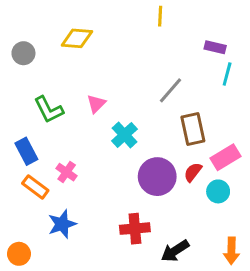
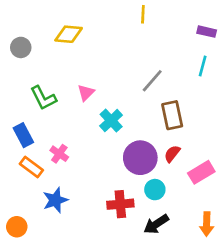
purple rectangle: (215, 47) -> (207, 32), moved
pink rectangle: (226, 157) -> (201, 172), moved
cyan circle: (218, 191) -> (155, 190), moved

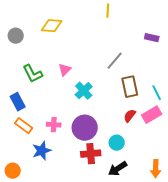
purple rectangle: (207, 32) -> (152, 38), moved
cyan line: (203, 66) -> (157, 93), moved, turned -42
pink cross: (59, 154) -> (54, 125), moved, turned -32
purple circle: (140, 158) -> (85, 128), moved
pink rectangle: (201, 172) -> (152, 115), moved

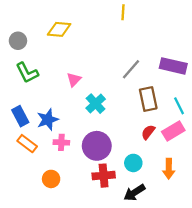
purple rectangle: (152, 38) -> (173, 66), moved, size x1.6
green L-shape: (33, 74) -> (27, 73), moved
blue star: (42, 151) -> (48, 120), moved
orange arrow: (156, 169) -> (169, 169), moved
orange circle: (13, 171) -> (51, 179), moved

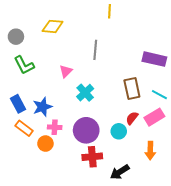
gray line: (131, 69) -> (95, 50), moved, turned -36
cyan line: (179, 106) -> (159, 95), turned -35
cyan circle: (133, 163) -> (119, 131), moved
orange circle: (51, 179) -> (45, 144), moved

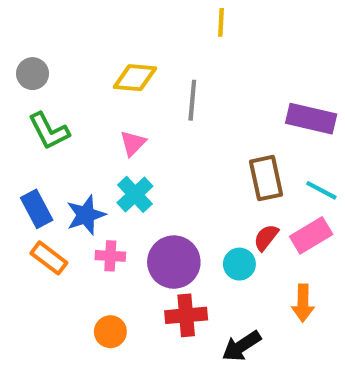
yellow diamond: (53, 26) -> (135, 78), moved
cyan cross: (85, 93) -> (135, 194), moved
orange circle: (45, 144) -> (110, 332), moved

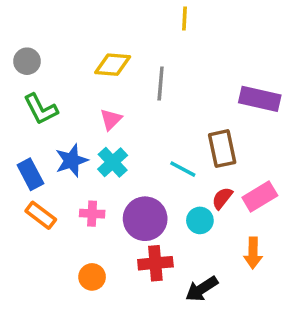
cyan line: (321, 190) -> (183, 169), moved
blue star: (86, 215) -> (72, 161), moved

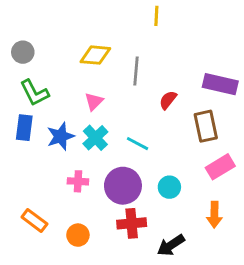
brown rectangle: (222, 149) -> (206, 126), moved
cyan line: (183, 169) -> (137, 144), moved
blue rectangle: (30, 174) -> (24, 128), moved, turned 35
red semicircle: (222, 198) -> (168, 100), moved
orange rectangle: (41, 215) -> (34, 221), moved

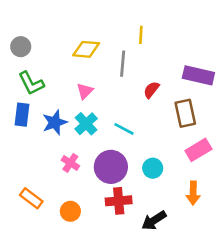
yellow line: (156, 16) -> (141, 35), moved
pink cross: (78, 181) -> (70, 163), turned 30

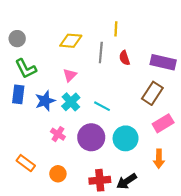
red semicircle: (151, 90) -> (124, 58), moved, turned -56
brown rectangle: (185, 113) -> (152, 93), turned 45
cyan circle: (153, 168) -> (126, 138), size x1.5
red cross: (119, 201) -> (100, 180), moved

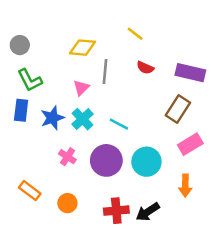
yellow line: (116, 29) -> (135, 34), turned -56
gray line: (101, 53) -> (105, 71), moved
red semicircle: (124, 58) -> (145, 68), turned -48

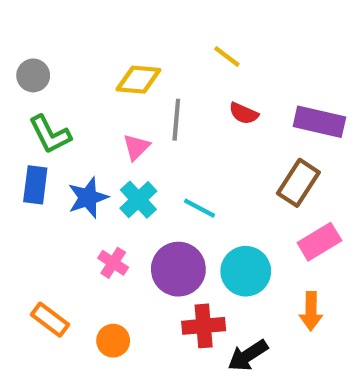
red cross: (116, 211) -> (204, 326), moved

